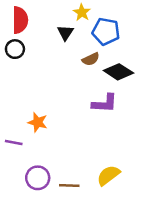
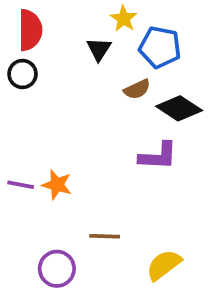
purple line: (14, 142) -> (21, 185), moved
brown line: (69, 185) -> (105, 236), moved

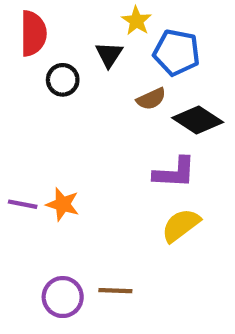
black circle: (22, 74) -> (63, 80), moved
brown line: (105, 236) -> (115, 291), moved
yellow semicircle: (164, 265) -> (181, 225), moved

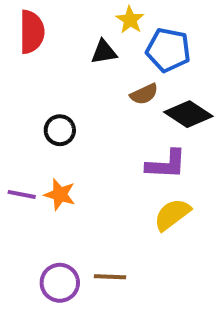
black triangle: (109, 55) -> (104, 52), turned 48
black circle: (63, 80) -> (60, 130), moved

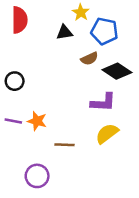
black circle: (60, 130) -> (15, 81), moved
brown line: (110, 277) -> (65, 145), moved

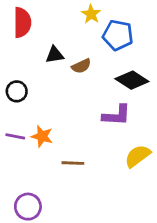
black triangle: (65, 32) -> (55, 55), moved
brown semicircle: (89, 59) -> (81, 66), moved
yellow semicircle: (107, 134) -> (138, 156), moved
purple circle: (37, 176) -> (28, 207), moved

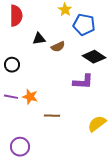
yellow semicircle: (138, 156) -> (97, 124), moved

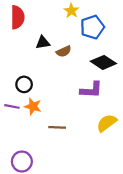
blue pentagon: (84, 25) -> (92, 27), turned -30
black circle: (12, 65) -> (24, 84), moved
yellow semicircle: (97, 124) -> (107, 123), moved

